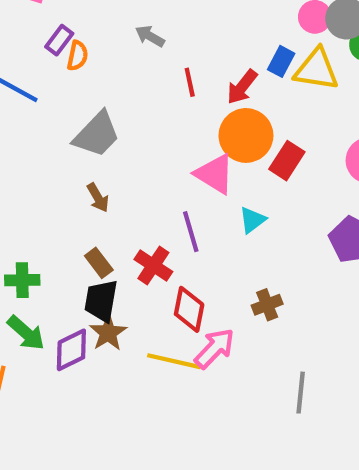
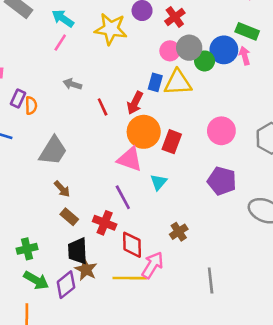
brown rectangle: (99, 263) -> (69, 217), moved

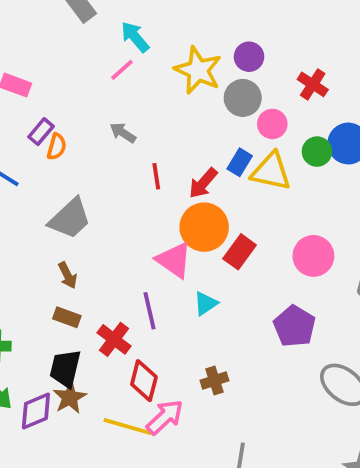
red cross: (175, 17) -> (313, 84), moved, turned -36
gray circle: (189, 48) -> (243, 98), moved
brown rectangle: (69, 217) -> (67, 317), turned -36

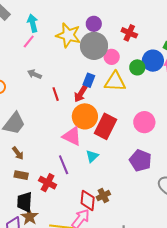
cyan arrow: (135, 37) -> (33, 23), turned 36
gray circle: (243, 98) -> (94, 46), size x1.4
blue rectangle: (240, 162) -> (89, 80), moved
red rectangle: (240, 252) -> (106, 126), size x1.4
red diamond: (144, 381) -> (88, 200), moved

